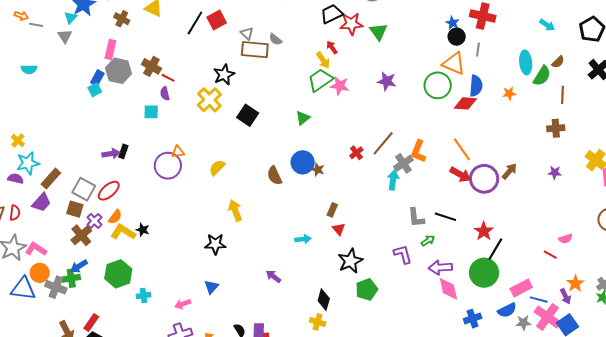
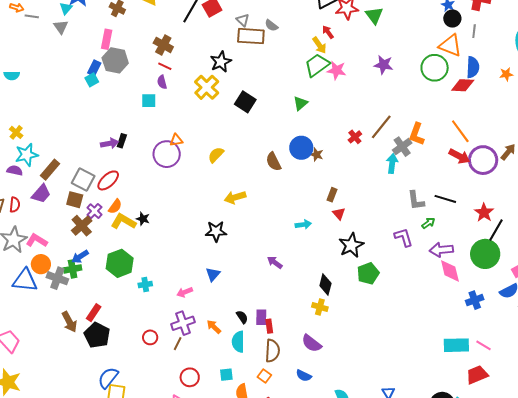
brown cross: (151, 66) -> (163, 45), moved
cyan semicircle: (29, 69) -> (12, 75), moved
yellow arrow: (235, 210) -> (235, 197), turned -85

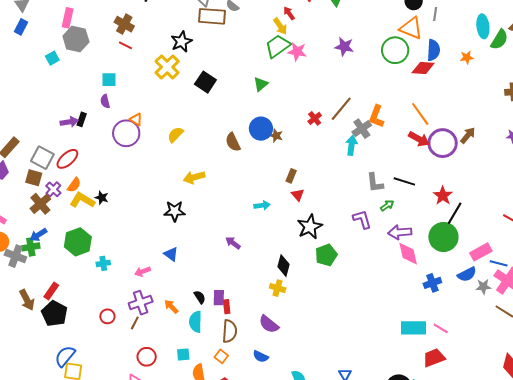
blue rectangle: (94, 68) -> (21, 27), moved
purple semicircle: (162, 82) -> (105, 101), moved
orange triangle: (176, 140) -> (136, 119), turned 40
blue triangle: (213, 274) -> (171, 254), turned -35

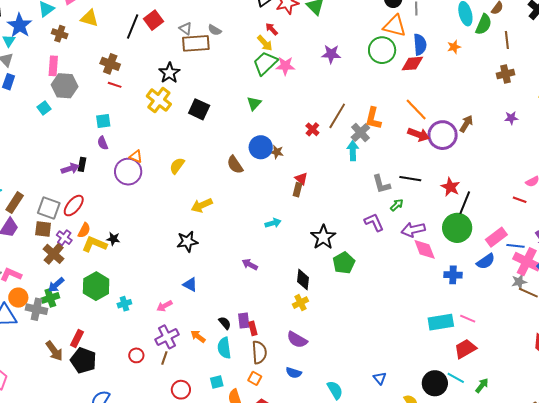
red triangle: (298, 195) -> (301, 179), moved
blue cross: (432, 283) -> (453, 275), turned 30
gray star: (483, 287) -> (519, 282), moved
yellow cross: (278, 288) -> (300, 303), turned -35

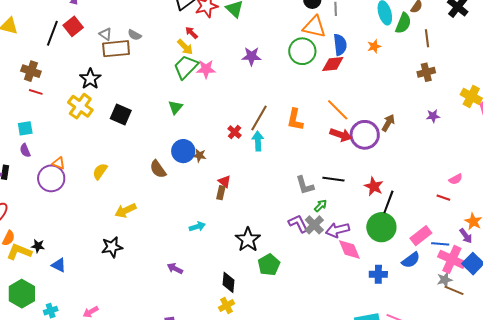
gray cross: (360, 133) -> (314, 225), moved
cyan arrow: (353, 151) -> (258, 141), moved
blue triangle: (190, 285) -> (59, 265), moved

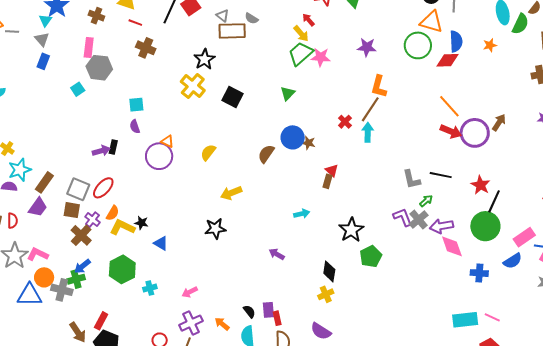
red line: (36, 92) -> (135, 23), moved
orange L-shape: (295, 120) -> (379, 87), moved
brown semicircle: (158, 169) -> (266, 154), turned 66

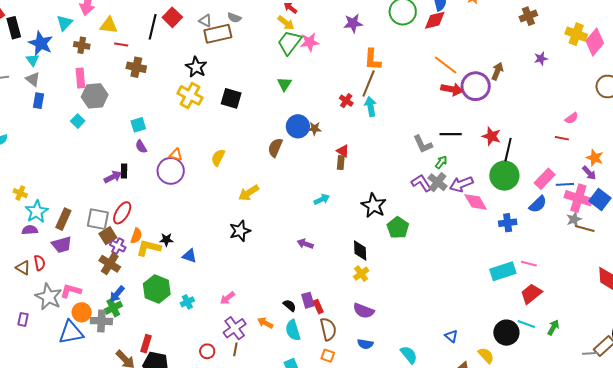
purple trapezoid: (38, 207) -> (62, 245), turned 50
brown square: (72, 210) -> (108, 236), moved, turned -30

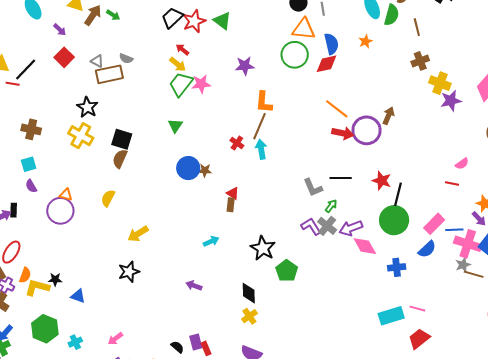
black line: (153, 27) -> (26, 70), moved, turned 30
yellow cross: (576, 34) -> (440, 83), moved
purple star: (541, 59) -> (451, 101), moved, size x1.5
brown cross: (136, 67) -> (31, 129), moved
brown semicircle: (275, 148) -> (120, 159), moved

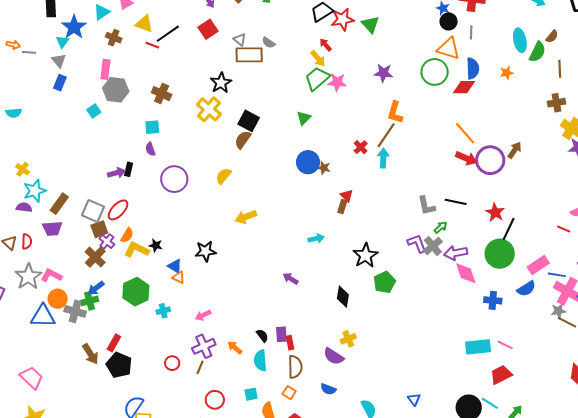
orange triangle: (66, 195) -> (178, 277), moved
black star: (129, 272) -> (206, 251), moved
yellow cross: (249, 316) -> (348, 339), moved

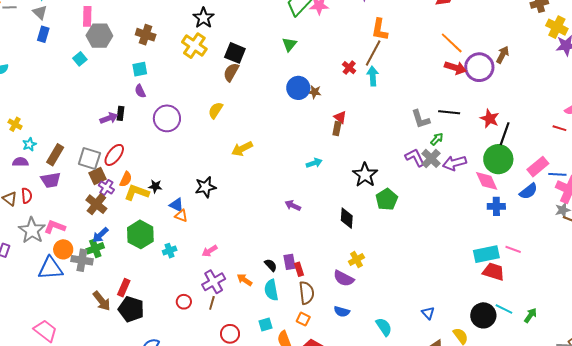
cyan star: (35, 191) -> (29, 144), size x0.6
pink diamond: (466, 273) -> (487, 181), moved
red trapezoid: (501, 375) -> (494, 272), moved, turned 50

